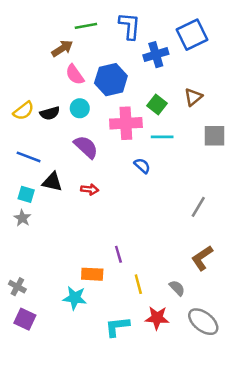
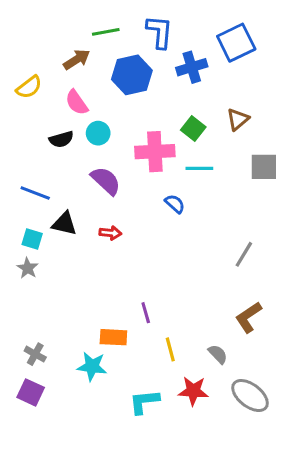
pink semicircle: (75, 75) -> (77, 102), moved
blue hexagon: (111, 80) -> (132, 75), moved
yellow semicircle: (24, 111) -> (29, 87), moved
gray cross: (17, 287) -> (35, 354), moved

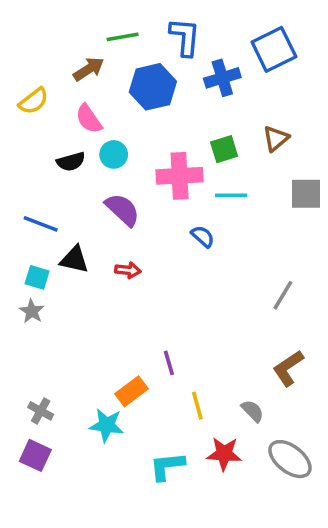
green square: (193, 129) -> (224, 149), turned 35
orange rectangle: (113, 337) -> (131, 391), turned -40

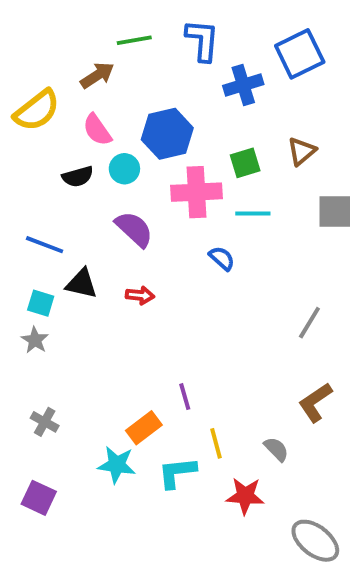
blue hexagon: (153, 87) -> (167, 134), moved
yellow semicircle: (33, 101) -> (37, 110), size x1.4
gray cross: (41, 411) -> (45, 422), moved
gray ellipse: (290, 459) -> (315, 541), moved
cyan L-shape: (167, 466) -> (177, 473), moved

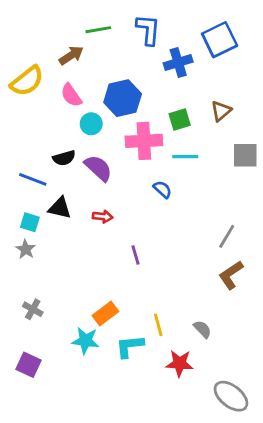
black semicircle: (78, 177) -> (64, 158), moved
purple line: (185, 397) -> (135, 255), moved
brown L-shape: (315, 402) -> (231, 275), moved

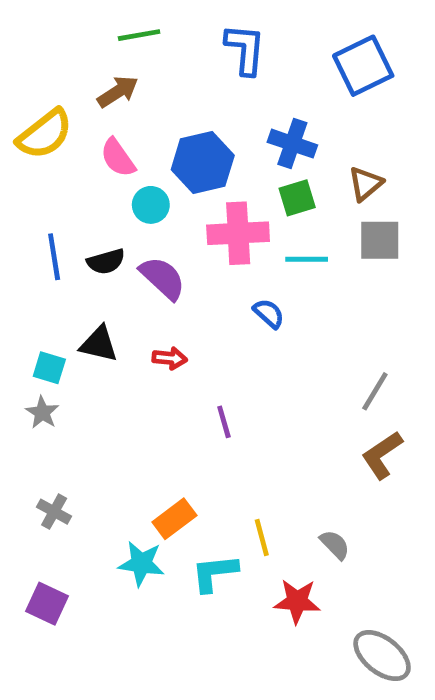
green line: (98, 30) -> (139, 35), moved
blue cross: (178, 62) -> (292, 144), moved, turned 36
gray square: (245, 155) -> (380, 240), moved
blue line: (33, 179) -> (54, 257), moved, turned 60

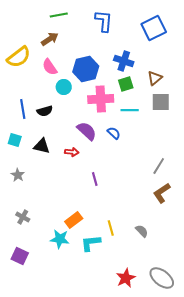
purple semicircle: (163, 278) -> (87, 131), moved
cyan square: (49, 368) -> (15, 140), moved
red star: (297, 601) -> (126, 278), moved, turned -30

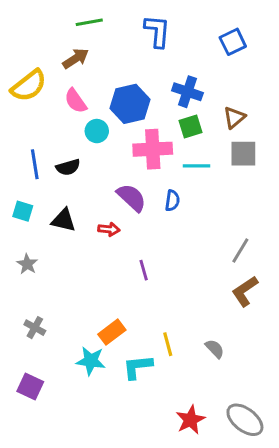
blue square: (154, 28) -> (233, 42), size x0.7
blue semicircle: (114, 133) -> (172, 201), turned 56

